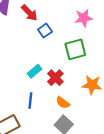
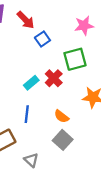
red cross: (55, 78) -> (54, 78), moved

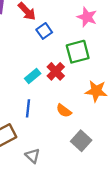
pink star: (84, 26) -> (87, 17), turned 30
gray square: (63, 140) -> (81, 141), moved

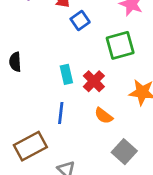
red cross: (56, 71) -> (94, 81), moved
cyan rectangle: (33, 76) -> (66, 74), turned -63

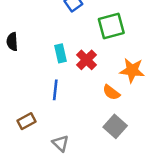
orange semicircle: (104, 116) -> (111, 92), moved
brown rectangle: (30, 146) -> (27, 121), size x0.6

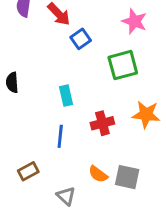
red cross: (86, 60) -> (102, 123), moved, turned 30
orange semicircle: (111, 92) -> (98, 174), moved
gray square: (115, 126) -> (127, 177), turned -30

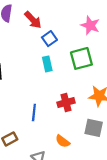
cyan rectangle: (66, 96) -> (47, 64), moved
gray square: (127, 177) -> (94, 128), moved

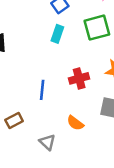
cyan rectangle: (47, 64) -> (57, 34), turned 32

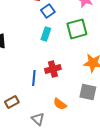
red cross: (79, 78) -> (53, 69), moved

